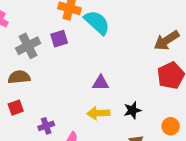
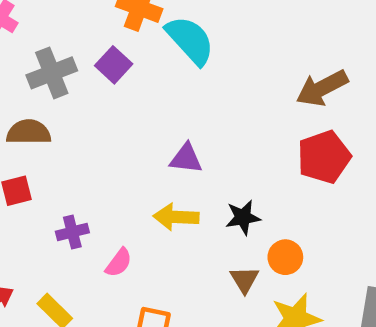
purple square: (59, 39) -> (114, 65), turned -36
orange circle: (171, 126) -> (285, 257), moved

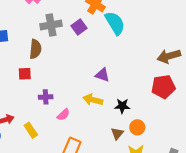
brown semicircle: (29, 132) -> (35, 49), turned 84

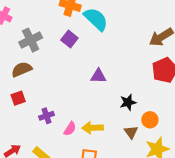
purple square: (79, 27) -> (69, 39), moved
brown semicircle: (35, 49) -> (22, 69), turned -102
yellow arrow: (93, 100) -> (93, 128), moved

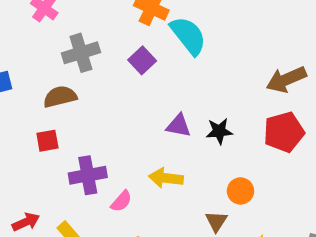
black star: (128, 102) -> (219, 131), moved
purple cross: (47, 116) -> (88, 175), size x1.5
orange circle: (150, 120) -> (240, 191), moved
yellow arrow: (93, 128) -> (166, 178), moved

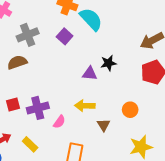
black star: (219, 131) -> (108, 63), moved
red square: (47, 141) -> (13, 105), moved
brown triangle: (216, 221) -> (104, 125), moved

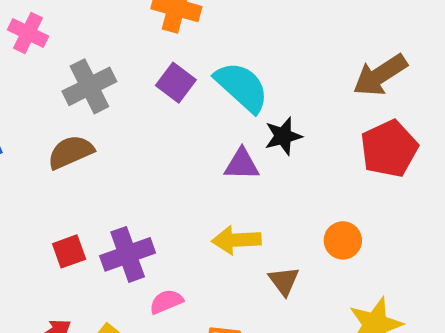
cyan semicircle: (91, 19) -> (242, 87), moved
pink semicircle: (59, 122) -> (166, 302), moved, turned -144

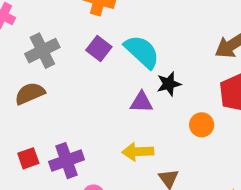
orange circle: (343, 240) -> (202, 125), moved

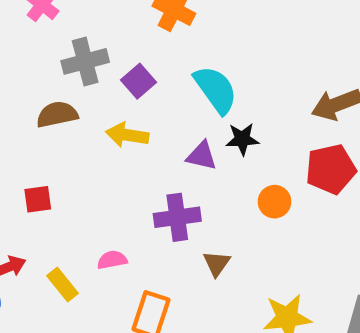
purple square: (99, 49) -> (139, 81), moved
yellow arrow: (138, 152) -> (127, 135), moved
purple cross: (67, 161) -> (177, 217), moved

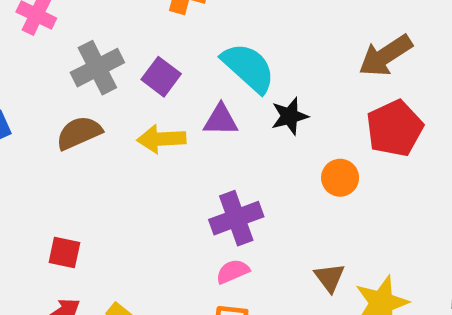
purple triangle: (202, 156) -> (221, 120), moved
red square: (38, 199) -> (64, 253), moved, turned 32
pink semicircle: (112, 260) -> (233, 271), moved
brown triangle: (217, 263) -> (330, 278), moved

